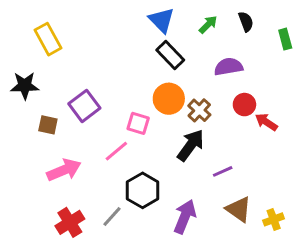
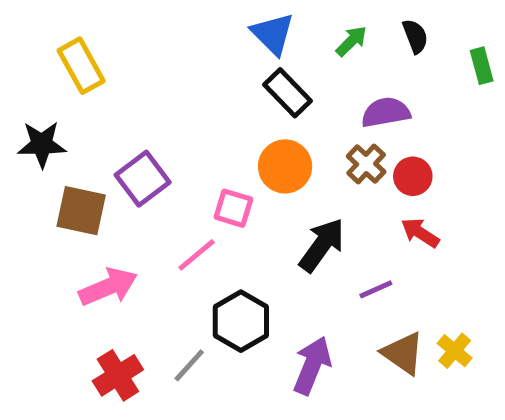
brown cross: (199, 110) -> (366, 164), moved
red arrow: (266, 122) -> (420, 233), moved
brown square: (48, 125) -> (81, 211), size x1.5
yellow cross: (274, 219) -> (455, 351), moved, turned -30

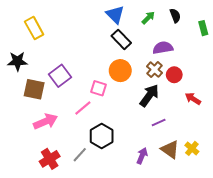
red arrow: (420, 233) -> (193, 99), moved
black arrow: (322, 245) -> (149, 96), moved
purple arrow: (312, 365) -> (142, 156), moved, size x0.7

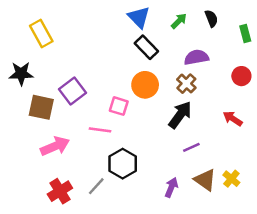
red circle: (174, 75) -> (241, 76), moved
pink line: (83, 108) -> (100, 130), turned 48

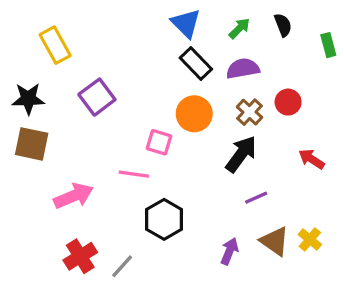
purple semicircle: (196, 57) -> (243, 69), moved
red circle: (241, 76) -> (288, 102), moved
purple square: (72, 91) -> (97, 97), moved
brown square: (41, 107) -> (32, 144), moved
gray line: (96, 186) -> (122, 266), moved

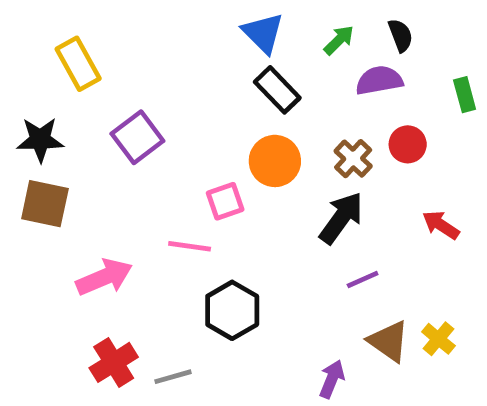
green rectangle: (328, 45) -> (465, 95), moved
purple semicircle: (243, 69) -> (379, 80), moved
pink square: (159, 142) -> (225, 201), turned -36
purple arrow: (229, 251) -> (332, 379), moved
gray line: (122, 266) -> (173, 377), turned 32

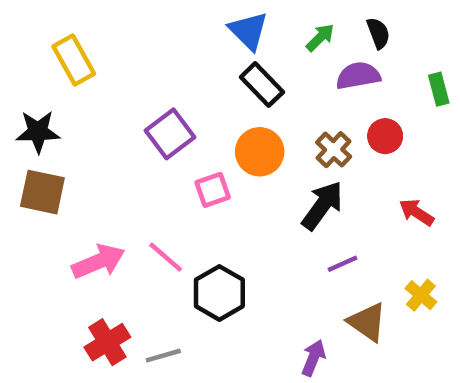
purple square: (137, 137) -> (170, 134), moved
pink line: (190, 246) -> (166, 257), moved, turned 33
yellow cross: (438, 339) -> (421, 295), moved

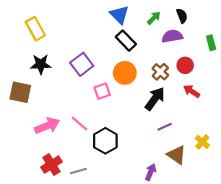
black star: (38, 132) -> (41, 64), moved
red arrow: (416, 212) -> (192, 91), moved

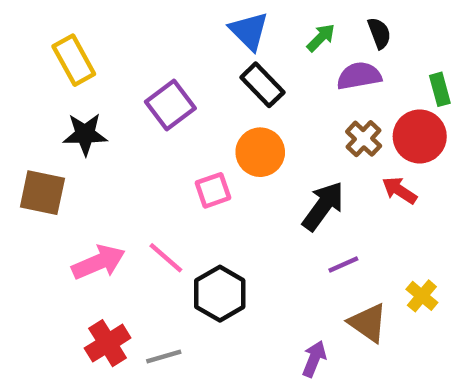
purple square: (82, 64) -> (170, 105), moved
red circle: (185, 65) -> (420, 136), moved, size x1.5
brown cross: (160, 72) -> (364, 139), moved

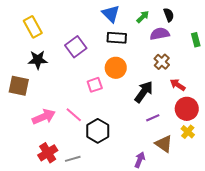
black rectangle: (262, 85) -> (117, 38), turned -42
red circle: (420, 136) -> (187, 109), moved

